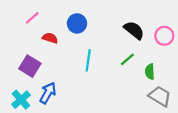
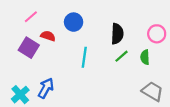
black semicircle: (134, 30) -> (117, 34), moved, turned 54
purple square: (30, 66) -> (29, 48), moved
green semicircle: (150, 72) -> (145, 57), moved

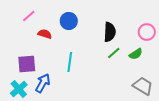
purple square: (29, 48) -> (27, 64), moved, turned -36
cyan line: (84, 57) -> (70, 62), moved
green semicircle: (145, 57) -> (136, 54), turned -120

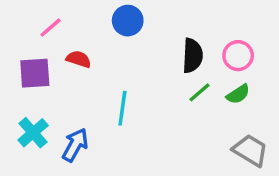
blue circle: (69, 21) -> (128, 21), moved
pink circle: (147, 32) -> (238, 56), moved
purple square: (27, 64) -> (35, 73), moved
cyan cross: (19, 89) -> (33, 133), moved

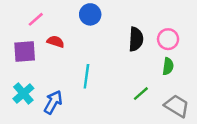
green line: (200, 92) -> (141, 94), moved
green semicircle: (238, 94) -> (168, 66), turned -49

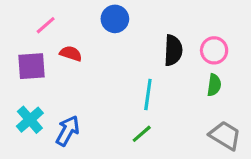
cyan line: (86, 76) -> (148, 94), moved
green line: (141, 94) -> (142, 134), moved

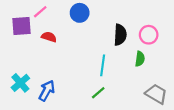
pink line: (46, 25) -> (40, 12), moved
purple square: (31, 66) -> (22, 26), moved
green semicircle: (214, 85) -> (140, 59), moved

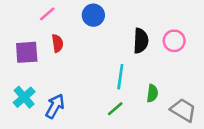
purple square: (22, 26) -> (27, 52), moved
red semicircle: (49, 37) -> (57, 43), turned 64
green semicircle: (140, 59) -> (152, 93), moved

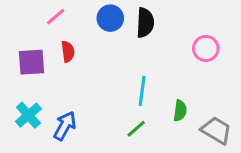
black semicircle: (141, 41) -> (145, 23), moved

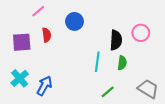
blue circle: (110, 18) -> (74, 21), moved
black semicircle: (145, 23) -> (116, 40), moved
green semicircle: (180, 111) -> (122, 63), moved
green line: (136, 129) -> (108, 92), moved

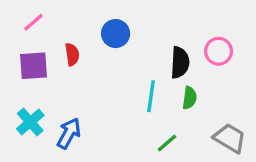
pink line: (38, 11) -> (33, 22), moved

